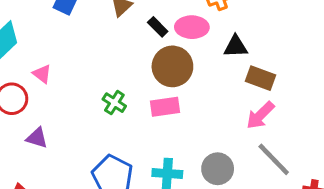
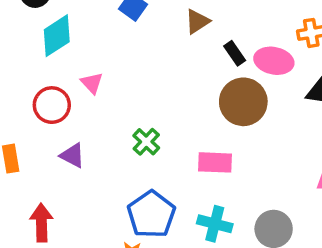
green cross: (114, 103) -> (146, 142), moved
pink rectangle: (165, 107) -> (215, 162), moved

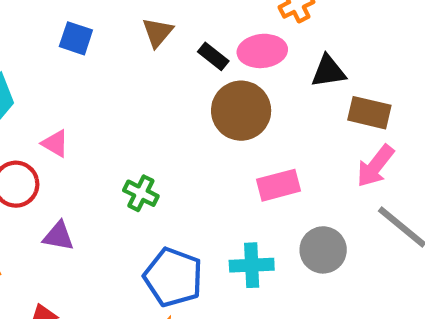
pink rectangle: (215, 162) -> (278, 185), moved

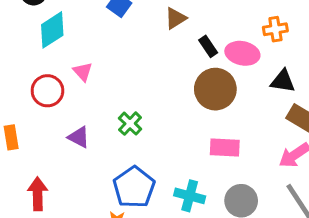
purple triangle: (59, 236) -> (79, 137), moved

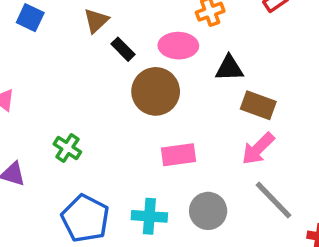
black rectangle: (208, 46) -> (123, 49), moved

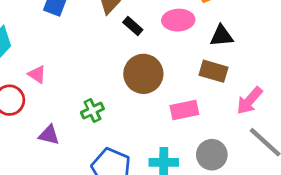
brown circle: (156, 91) -> (143, 74), moved
brown rectangle: (258, 105) -> (214, 71), moved
green cross: (67, 148) -> (92, 111), turned 35

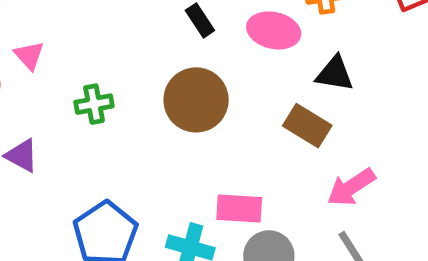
pink rectangle: (184, 110) -> (239, 208), moved
green cross: (92, 111) -> (94, 104), moved

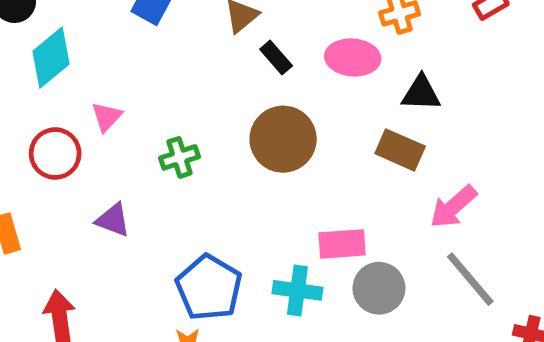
pink triangle: (29, 56) -> (107, 117), turned 32

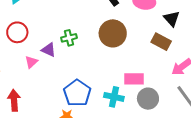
black triangle: (421, 93) -> (172, 19), turned 42
pink triangle: (107, 117) -> (31, 62), moved
purple triangle: (113, 220) -> (49, 50), moved

